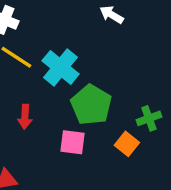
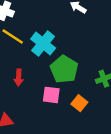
orange square: (127, 144) -> (79, 103), moved

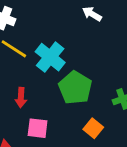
pink square: (51, 95) -> (38, 128), moved

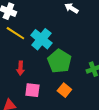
orange square: (93, 128) -> (64, 90), moved

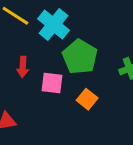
pink square: (32, 90) -> (52, 83), moved

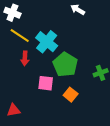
red arrow: (23, 67) -> (25, 58), moved

